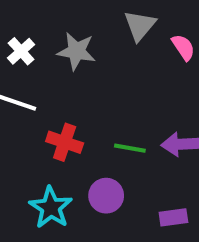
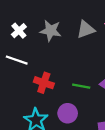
gray triangle: (140, 25) -> (86, 30), moved, turned 30

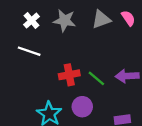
red cross: (44, 83) -> (69, 75), moved, turned -30
green line: (81, 86) -> (96, 78), turned 30

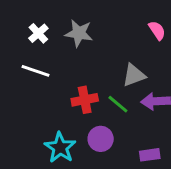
gray triangle: (101, 19) -> (134, 75), moved

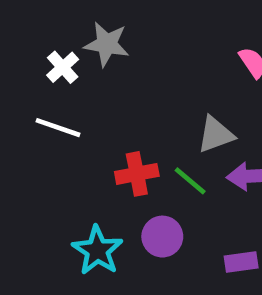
gray star: (79, 33) -> (107, 44), moved

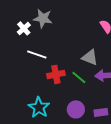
white line: (58, 128) -> (37, 54), moved
gray triangle: (216, 134) -> (90, 57), turned 42
purple circle: (162, 237) -> (76, 109), moved

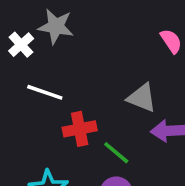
green line: (79, 77) -> (116, 153), moved

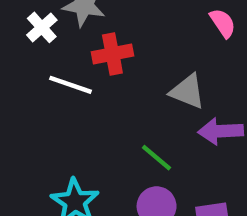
red cross: (80, 129) -> (112, 54), moved

